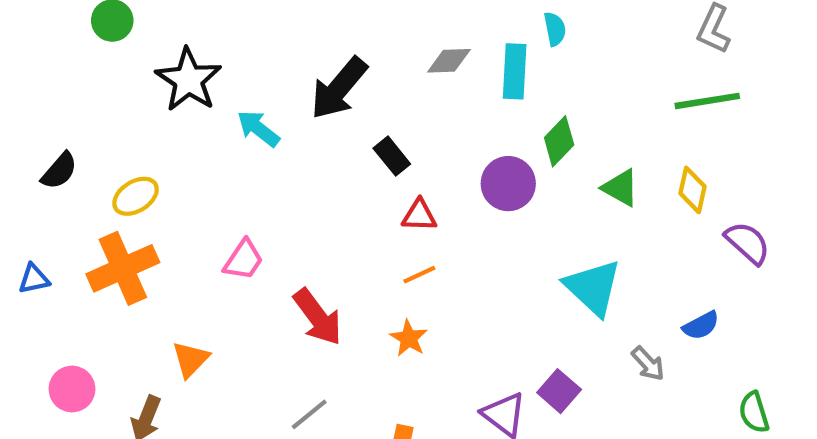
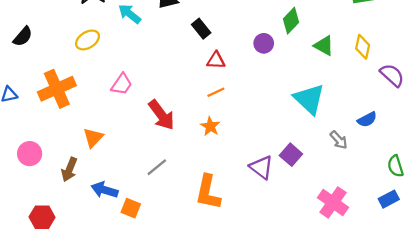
purple circle: (508, 184) -> (264, 43), size x0.7
yellow ellipse: (136, 196) -> (88, 40), moved

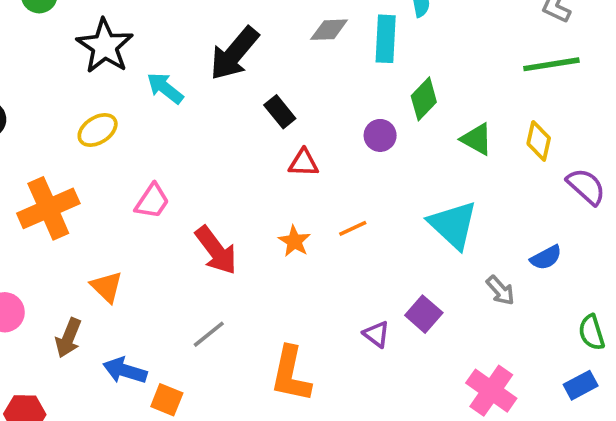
orange line: (216, 92) -> (353, 228), moved
orange star: (210, 126) -> (294, 241), moved
orange triangle: (93, 138) -> (107, 287), turned -30
purple triangle: (261, 167) -> (376, 334), size x0.7

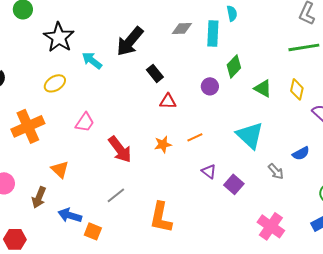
orange star: (294, 241) -> (163, 144), turned 30
purple triangle: (376, 334) -> (209, 171), moved

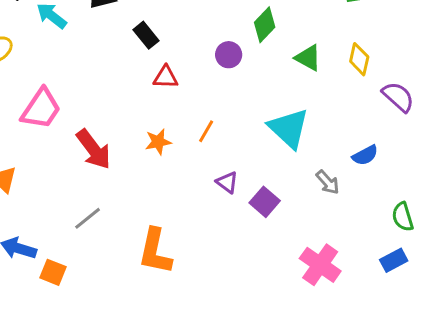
pink trapezoid: (85, 122) -> (41, 109), size x1.4
orange line: (195, 137) -> (206, 131), turned -35

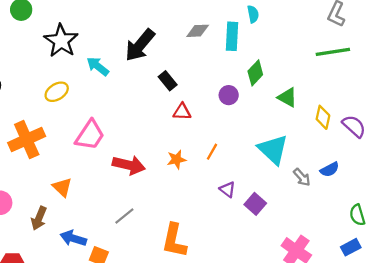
yellow diamond: (359, 59) -> (323, 117), moved
red arrow: (94, 149) -> (129, 165), turned -40
gray arrow: (328, 182) -> (302, 177), moved

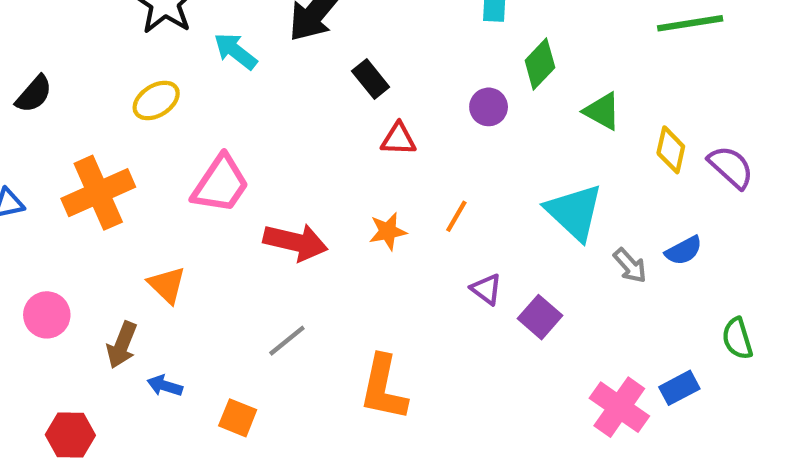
blue arrow: (73, 238) -> (165, 386), moved, size x0.7
blue rectangle: (351, 247) -> (679, 388), moved

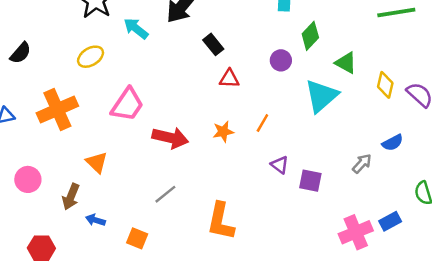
cyan triangle: (574, 212) -> (321, 96), moved, turned 36
gray arrow: (630, 266) -> (362, 164), moved, turned -95
purple square: (540, 317) -> (310, 181), turned -30
pink cross: (619, 407) -> (356, 232), turned 32

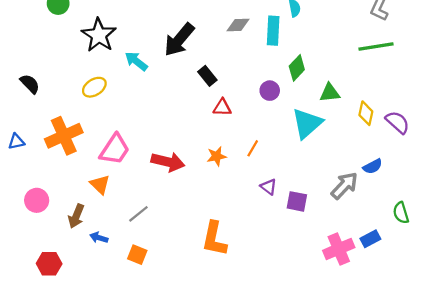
black semicircle: (21, 53) -> (30, 84), turned -85
green triangle: (346, 63) -> (330, 93), turned -35
pink trapezoid: (127, 105) -> (115, 149), moved
gray arrow: (362, 164) -> (344, 186), size x1.5
gray line: (165, 194) -> (138, 214), moved

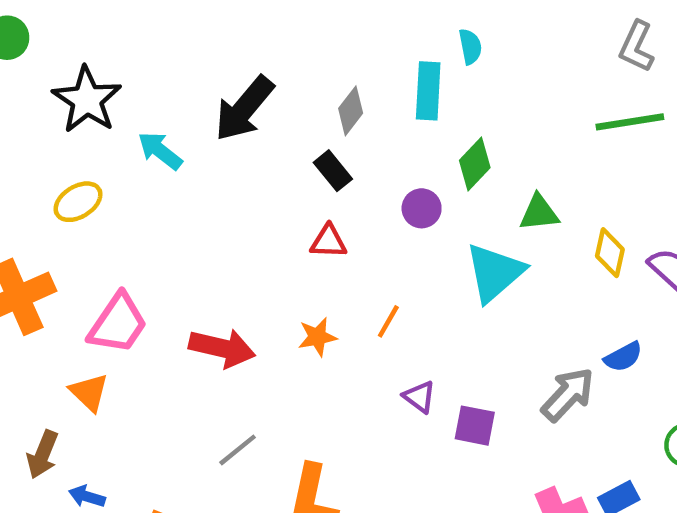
gray diamond: (238, 25) -> (351, 111), moved, turned -50
black rectangle: (207, 76) -> (333, 171), moved
gray line: (138, 214) -> (238, 450), moved

